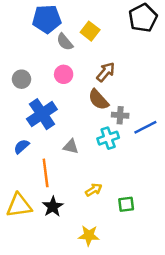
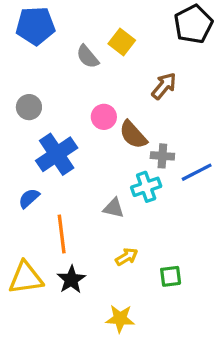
blue pentagon: (47, 19) -> (35, 26), moved
brown arrow: (106, 72) -> (164, 86), moved
pink circle: (64, 74) -> (104, 117), moved
gray triangle: (71, 147) -> (114, 208), moved

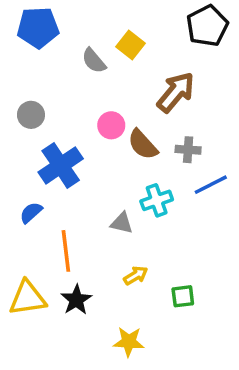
brown arrow: (164, 86) -> (176, 92), size x1.4
gray cross: (162, 156) -> (188, 150), moved

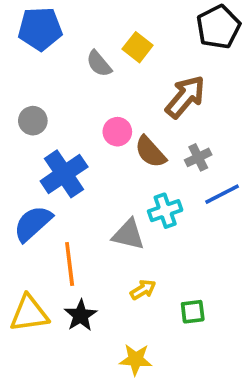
gray cross: (188, 150) -> (198, 157), turned -30
blue semicircle: (31, 213) -> (33, 224), size x1.6
gray triangle: (122, 223) -> (128, 235), size x1.4

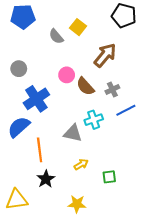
black pentagon: (218, 27) -> (124, 16), turned -30
yellow triangle: (29, 314) -> (17, 200), moved

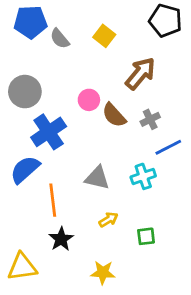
gray semicircle: (56, 36) -> (60, 39), moved
gray circle: (19, 69) -> (25, 92), size x1.5
cyan cross: (94, 120) -> (143, 176), moved

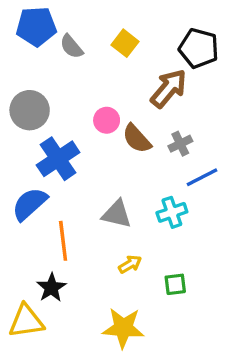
black pentagon: (165, 21) -> (199, 48), moved
black star: (61, 239) -> (51, 288), moved
yellow star: (103, 273) -> (123, 328), size x1.4

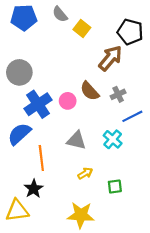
gray semicircle: (71, 47) -> (60, 14), moved
pink circle: (107, 120) -> (68, 101), moved
cyan cross: (172, 212) -> (113, 139), turned -30

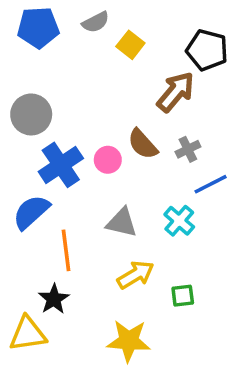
gray semicircle: (60, 14) -> (96, 22), turned -77
yellow arrow: (85, 173) -> (136, 275), size x1.5

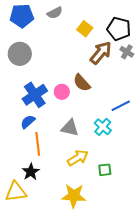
yellow square: (130, 45) -> (85, 29), moved
gray circle: (31, 114) -> (20, 54), moved
gray cross: (188, 149) -> (127, 52), moved, turned -32
blue semicircle: (31, 212) -> (28, 122), moved, size x0.7

